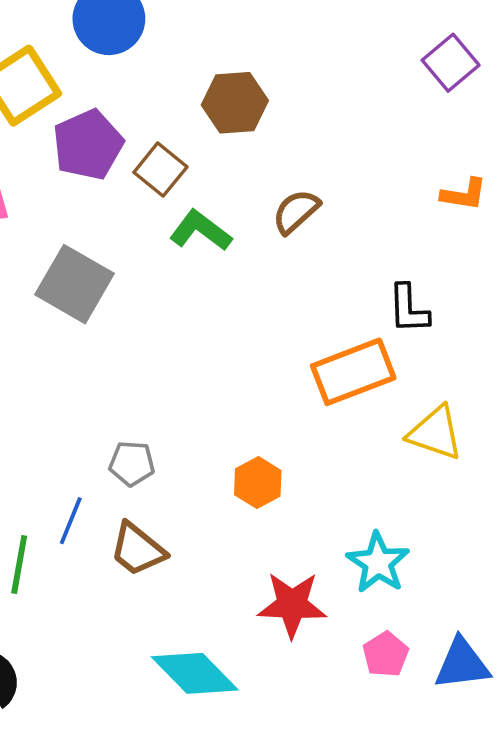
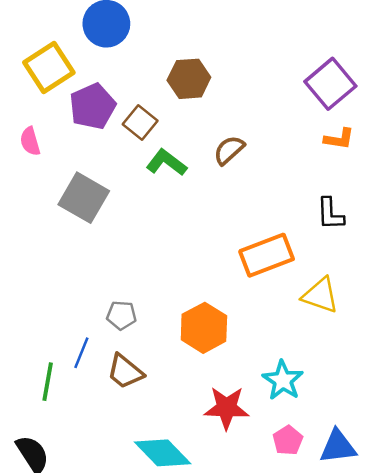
purple square: (451, 63) -> (330, 84), moved, size x1.4
black L-shape: (409, 309) -> (330, 214), moved
orange hexagon: (258, 483) -> (204, 328), size x1.5

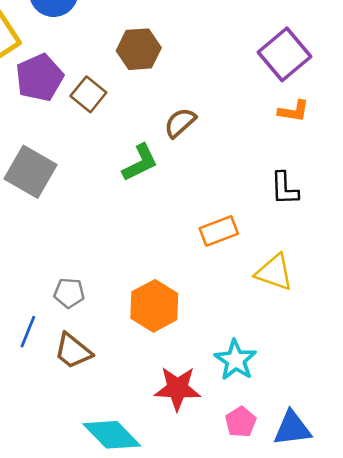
green L-shape: (166, 163) -> (140, 163), moved, turned 117
orange rectangle: (267, 255) -> (219, 231), size x0.7

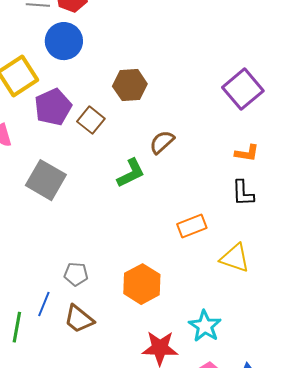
orange L-shape: (294, 111) -> (247, 153), moved

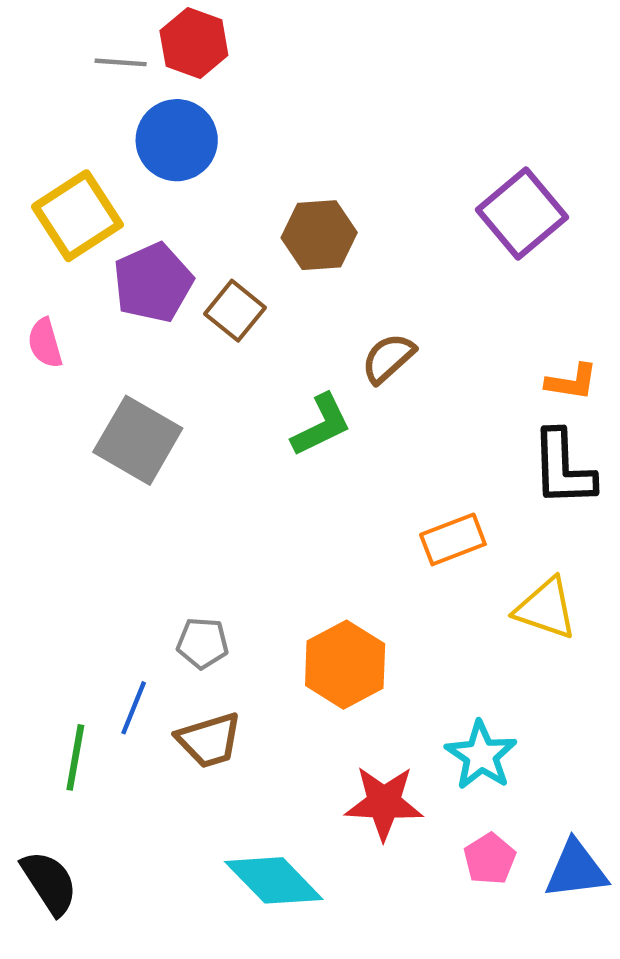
purple square: (243, 89) -> (522, 214), moved
black L-shape: (243, 193) -> (563, 468), size x1.4
brown trapezoid: (79, 319) -> (209, 740), turned -56

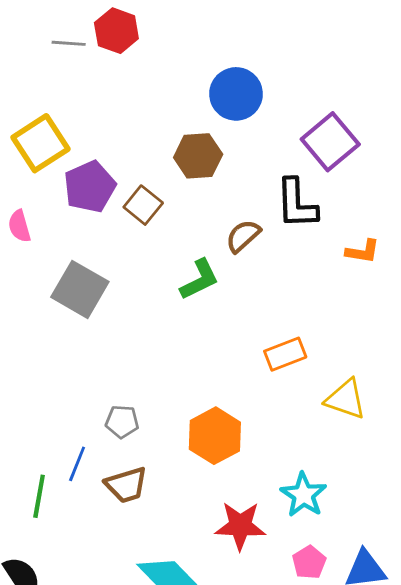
blue circle: (177, 140) -> (236, 94), moved
black L-shape: (563, 468) -> (296, 204), moved

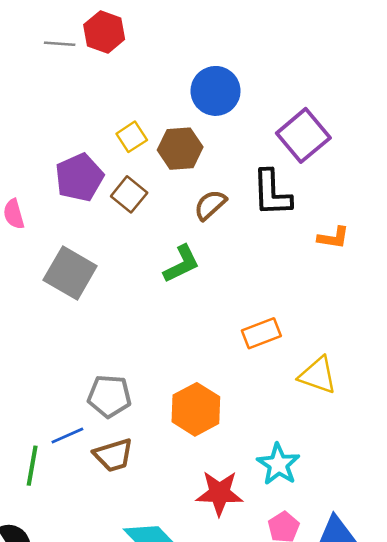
yellow square: (40, 143) -> (132, 137), moved, size x0.6
brown semicircle: (243, 236) -> (210, 205), moved
gray pentagon: (122, 422) -> (109, 396), size x1.4
blue line: (77, 464) -> (67, 435), turned 44

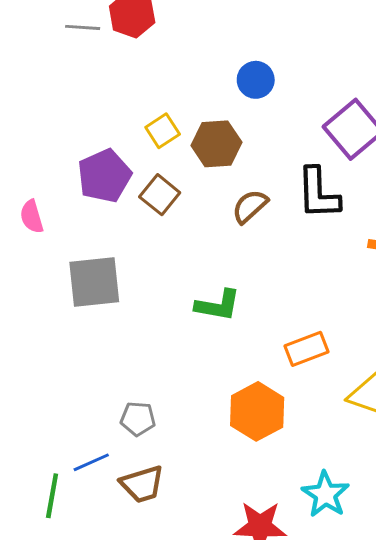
blue circle: (216, 91) -> (256, 80), size x0.7
green L-shape: (181, 264) -> (218, 305), moved, turned 36
gray square: (70, 273) -> (94, 282), turned -36
gray pentagon: (109, 396) -> (138, 419), size x0.7
orange hexagon: (196, 409) -> (257, 411), moved

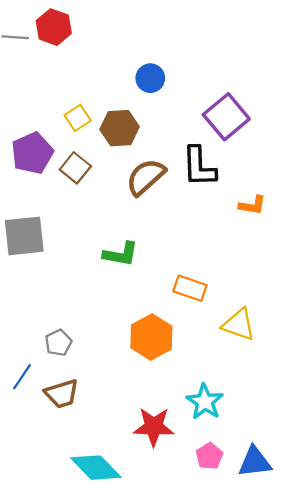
brown semicircle: (250, 206) -> (146, 177), size x1.4
orange rectangle: (307, 349) -> (190, 288), turned 40
gray pentagon: (138, 419) -> (58, 343), turned -30
blue line: (91, 462) -> (22, 377), turned -32

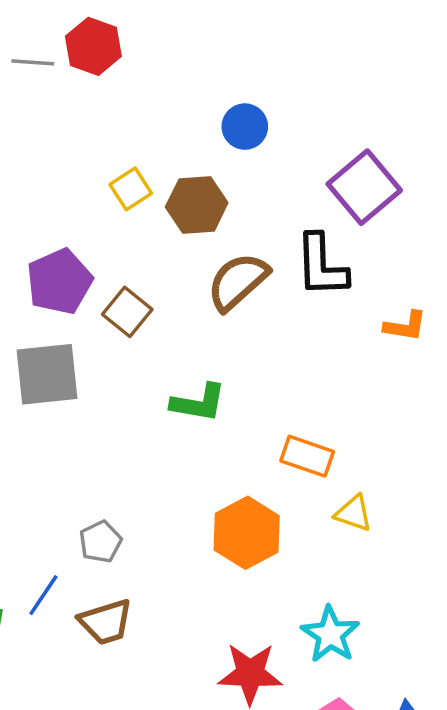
purple pentagon: (32, 153) -> (59, 282), moved
brown square: (75, 168) -> (127, 312), moved
yellow triangle: (239, 325) -> (354, 513), moved, size x0.7

